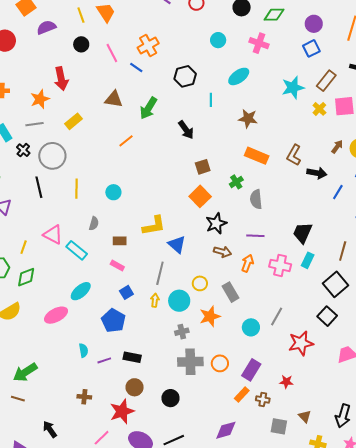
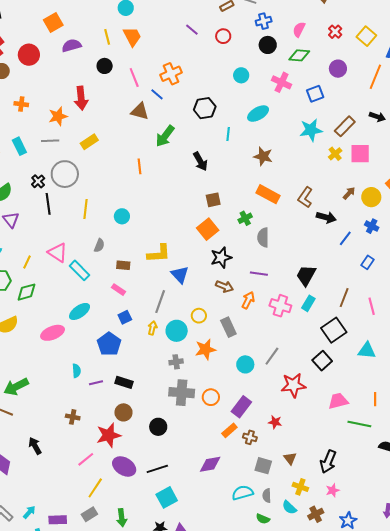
blue square: (311, 48) -> (315, 94), moved
brown triangle: (114, 99) -> (140, 111), moved
orange line: (126, 141) -> (139, 166), turned -63
black cross: (23, 150) -> (38, 181), moved

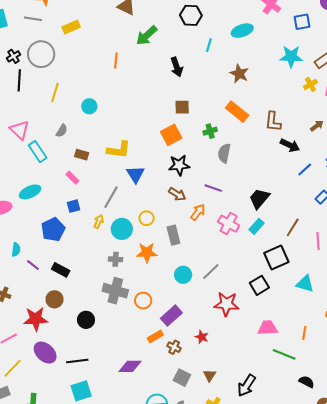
brown L-shape: (305, 197) -> (273, 122), turned -40
purple line: (96, 383) -> (33, 265), turned 40

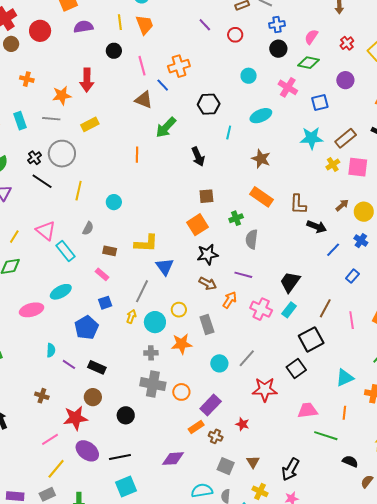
black line: (19, 80) -> (42, 181), turned -55
cyan triangle: (305, 284) -> (345, 378), moved, turned -36

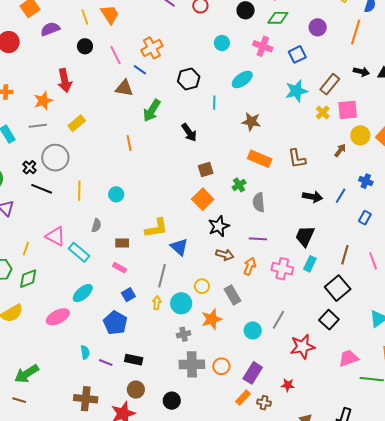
yellow circle: (364, 212) -> (360, 135), moved
black arrow: (317, 227) -> (312, 197), moved
brown cross: (42, 396) -> (86, 399), size x1.6

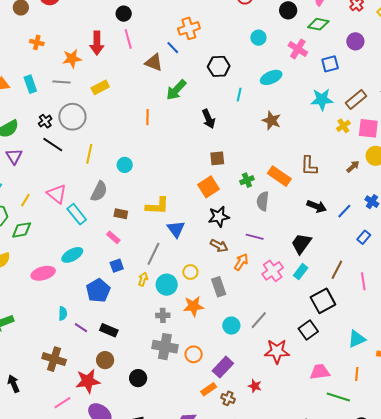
pink line: (116, 55) -> (128, 39), moved
orange rectangle: (260, 159) -> (279, 176), moved
gray semicircle: (96, 225) -> (99, 191), size x1.5
pink cross: (282, 269) -> (273, 271), turned 30

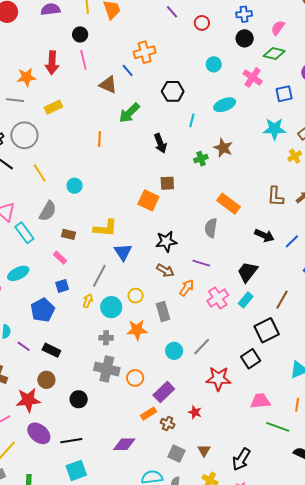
yellow line: (89, 154) -> (40, 173), turned -48
brown L-shape: (309, 166) -> (275, 196), moved
green cross: (247, 180) -> (201, 159), moved
orange square: (209, 187) -> (148, 200), moved, turned -35

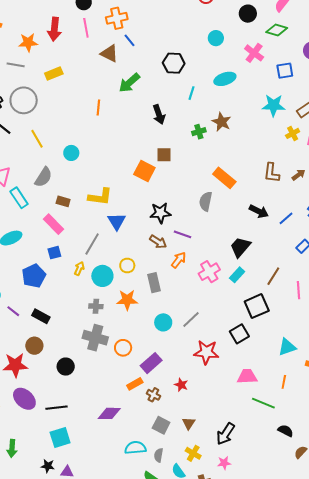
orange cross: (145, 52) -> (117, 18), moved
pink rectangle: (60, 258) -> (54, 224), size x1.5
purple line: (201, 263) -> (182, 234), moved

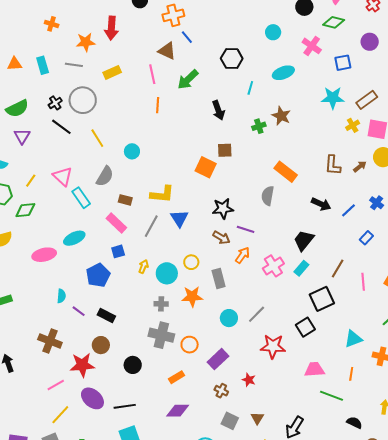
pink line: (86, 28) -> (152, 74), moved
gray line: (92, 244) -> (151, 226), moved
orange rectangle: (135, 384) -> (177, 377), moved

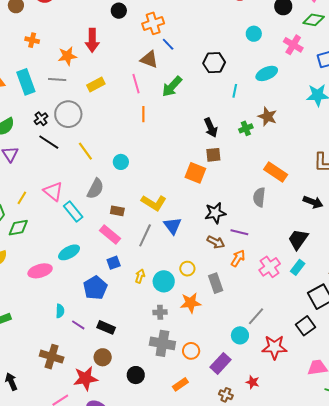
cyan rectangle: (43, 65) -> (26, 82), size x1.4
black arrow: (218, 110) -> (211, 128), moved
yellow L-shape: (162, 194) -> (154, 203), turned 30
cyan circle: (229, 318) -> (240, 335), moved

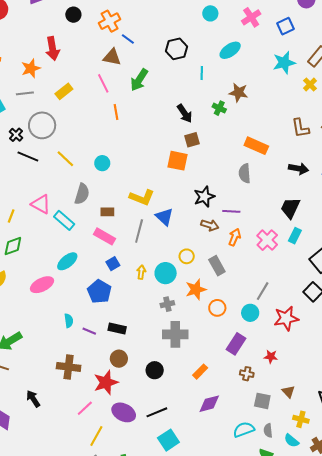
pink cross: (293, 45) -> (251, 17), turned 36
green cross: (246, 128) -> (219, 108), turned -32
orange circle: (191, 351) -> (217, 308), moved

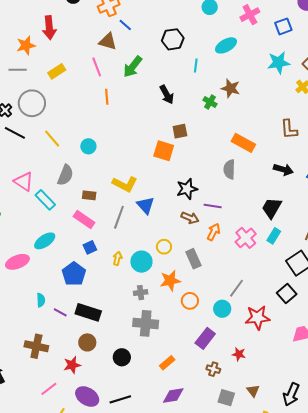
black arrow: (185, 113) -> (167, 95), moved
black rectangle: (117, 329) -> (88, 312), size x1.4
red star: (106, 382) -> (72, 365), size x0.7

